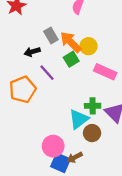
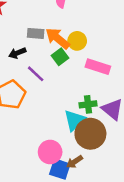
gray rectangle: (51, 35) -> (36, 33), turned -49
brown circle: (92, 133) -> (90, 134), size x1.6

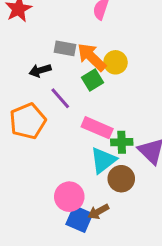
pink rectangle: (98, 67) -> (97, 128), moved
brown circle: (90, 134) -> (121, 179), size x0.7

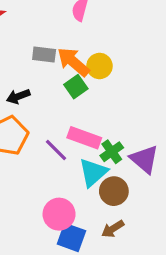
black arrow: (40, 70) -> (18, 96), moved
purple line: (60, 98) -> (56, 150), moved
green cross: (122, 142) -> (112, 152), turned -30
brown arrow: (98, 212) -> (113, 229), moved

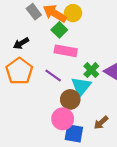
gray rectangle: (44, 55) -> (34, 12), turned 56
pink rectangle: (84, 138) -> (66, 51), moved
brown circle: (114, 191) -> (70, 99), moved

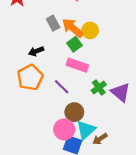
cyan triangle: (81, 86) -> (86, 130), moved

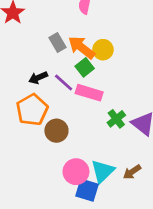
purple line: (62, 87) -> (64, 82), moved
brown circle: (74, 112) -> (56, 131), moved
brown arrow: (100, 139) -> (132, 172), moved

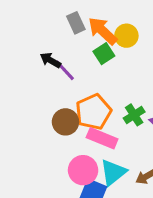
black arrow: (38, 78) -> (50, 60), turned 48
purple line: (64, 82) -> (65, 70), moved
pink rectangle: (89, 93) -> (102, 138), moved
orange pentagon: (32, 110) -> (93, 112), moved

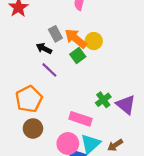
black arrow: (50, 60) -> (44, 48), moved
orange pentagon: (93, 112) -> (29, 99), moved
brown circle: (65, 122) -> (33, 128), moved

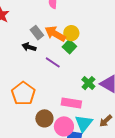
green square: (78, 56) -> (69, 47), moved
purple line: (49, 70) -> (53, 62), moved
brown circle: (33, 128) -> (44, 118), moved

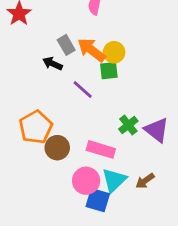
green square: (69, 47) -> (109, 71), turned 32
brown circle: (44, 118) -> (57, 148), moved

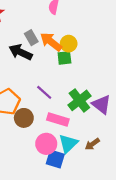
black arrow: (53, 64) -> (20, 52), size x1.5
purple line: (83, 90) -> (44, 92), moved
green cross: (128, 125) -> (79, 100), size x1.5

